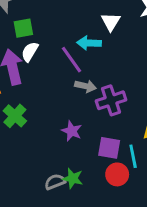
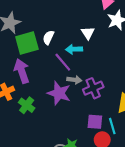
green square: (23, 28) -> (27, 43), size x1.6
white semicircle: (30, 52) -> (48, 37), moved
purple star: (72, 131) -> (59, 93), moved, size x1.6

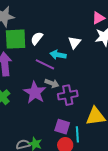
purple line: (63, 62) -> (45, 64), turned -36

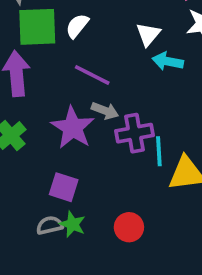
cyan arrow: (58, 55) -> (168, 61), moved
purple square: (62, 127) -> (64, 187), moved
cyan line: (77, 134) -> (159, 151), moved

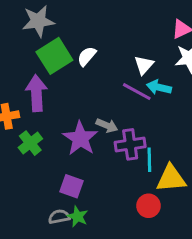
green square: (37, 27) -> (54, 56), turned -32
purple line: (92, 75) -> (137, 92), moved
red circle: (129, 227) -> (148, 206), moved

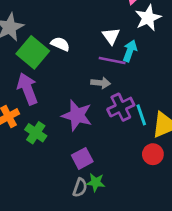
white semicircle: (87, 56) -> (60, 44), turned 90
cyan arrow: (159, 87) -> (130, 51), turned 115
gray arrow: (107, 126) -> (101, 83), moved
purple square: (71, 186) -> (82, 158), turned -30
gray semicircle: (59, 217) -> (80, 188), turned 138

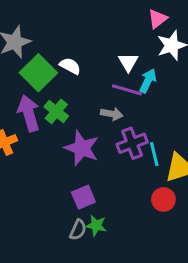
green cross: (36, 133) -> (56, 111), moved

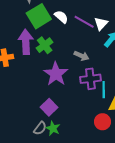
purple line: (127, 90) -> (84, 22), moved
purple square: (83, 197) -> (49, 107), turned -35

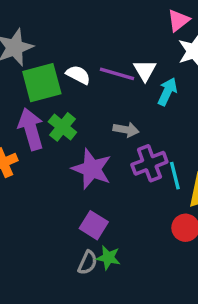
green square: (39, 16) -> (42, 83), turned 30

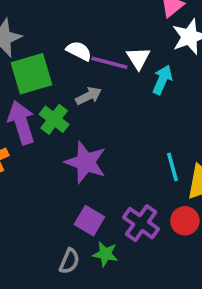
white semicircle: (78, 75) -> (79, 51), moved
gray arrow: (126, 130) -> (89, 96), moved, turned -35
purple cross: (149, 163) -> (141, 223), moved, turned -32
gray semicircle: (88, 263) -> (69, 261), moved

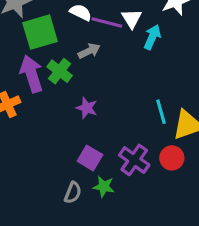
purple star: (86, 162) -> (87, 108), size x0.6

